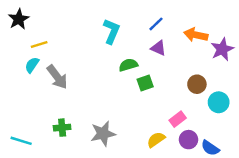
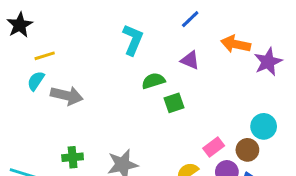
blue line: (156, 24) -> (190, 19), moved
gray arrow: (57, 77) -> (67, 96), turned -40
brown circle: (197, 84) -> (247, 150), moved

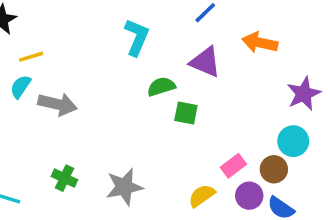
purple triangle: (190, 60) -> (205, 62), size x1.4
purple star: (268, 62) -> (304, 94), moved
green square: (174, 103) -> (186, 113), turned 30
green cross: (73, 157) -> (64, 178), turned 30

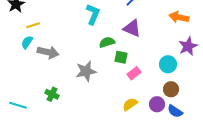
orange arrow: (260, 43) -> (179, 17), moved
cyan circle: (293, 141) -> (168, 64), moved
pink rectangle: (233, 166) -> (134, 73), moved
gray star: (124, 187) -> (86, 71), moved

